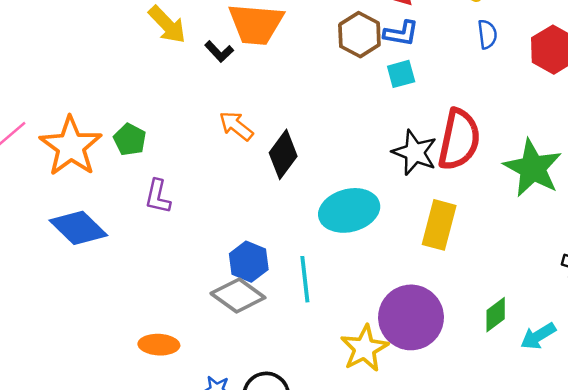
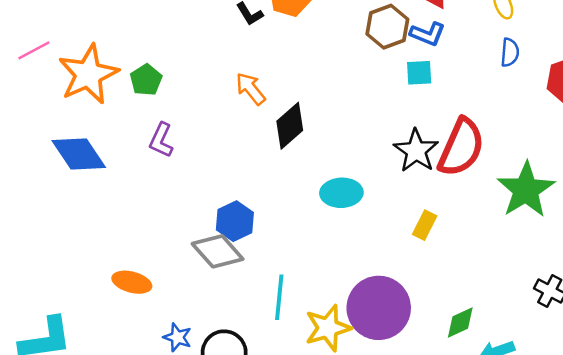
cyan ellipse: (349, 210) -> (341, 193), size x0.7
yellow rectangle: (439, 225) -> (425, 225), size x0.6
cyan line: (305, 279) -> (279, 297), moved

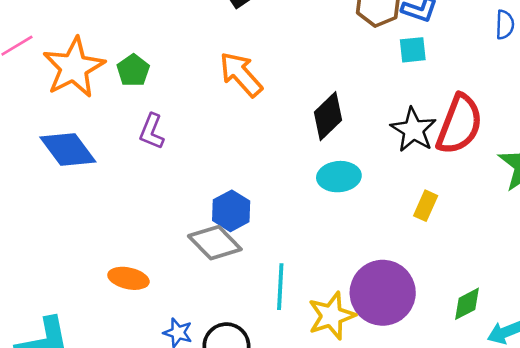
orange arrow: (251, 89) -> (241, 74), size x1.4
black diamond: (290, 126) -> (328, 116), moved

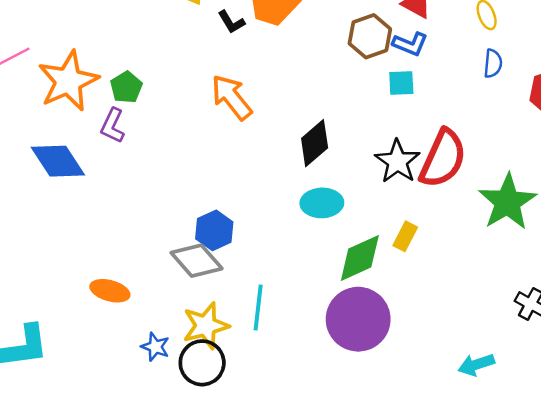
purple L-shape: (152, 131) -> (113, 126), moved
green diamond: (467, 304) -> (360, 258), moved, size x1.5
yellow star: (331, 316) -> (206, 326), moved

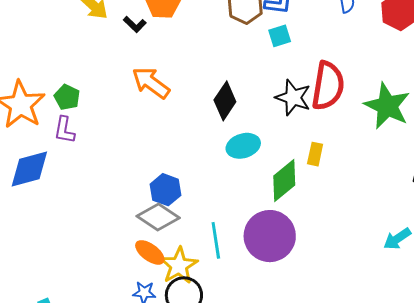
blue diamond: (58, 161) -> (29, 169), turned -57
orange ellipse: (110, 291) -> (150, 252), moved, turned 36
purple circle: (358, 319) -> (270, 236), moved

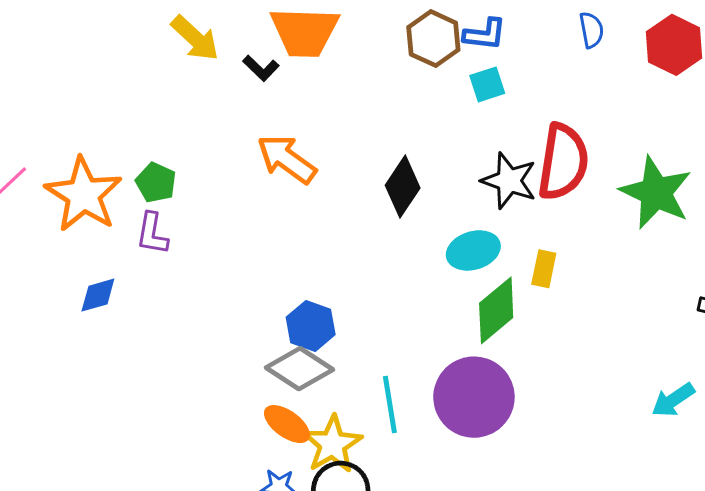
cyan ellipse: (243, 146) -> (473, 250), moved
blue diamond: (29, 169) -> (98, 295), size x0.6

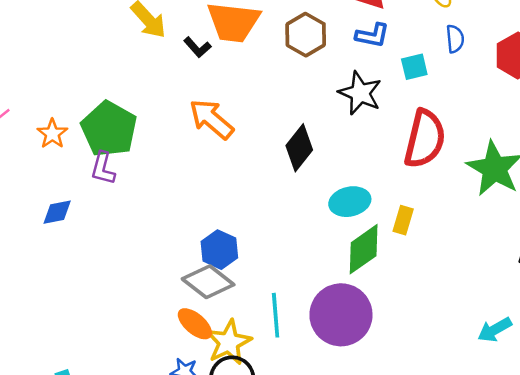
brown hexagon: (433, 39) -> (306, 35), moved
cyan square: (487, 84) -> (414, 67), moved
black star: (509, 181) -> (360, 93), moved
green pentagon: (156, 183) -> (109, 129), size x1.8
orange star: (84, 195) -> (52, 134), size x0.5

